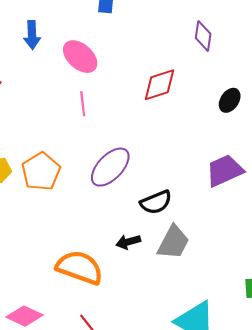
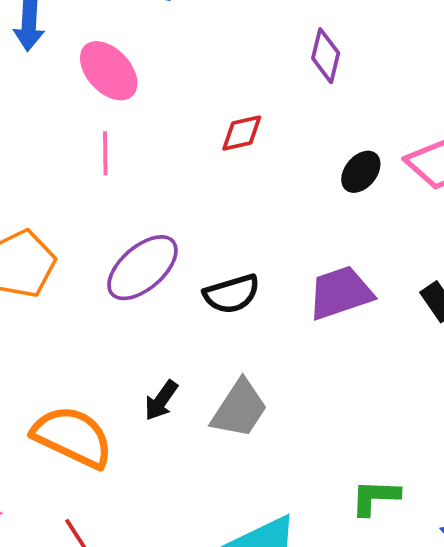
red diamond: (160, 85) -> (242, 133), size x0.7
black semicircle: (156, 202) -> (232, 294), moved
black arrow: (128, 242) -> (161, 400), turned -45

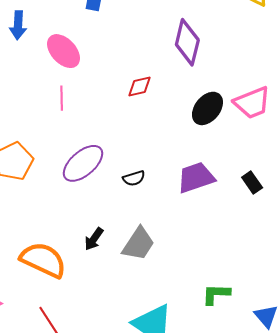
purple diamond: (326, 56) -> (187, 42), size x1.5
black ellipse: (361, 172) -> (207, 108), size x1.4
black semicircle: (232, 294) -> (134, 178), size x0.7

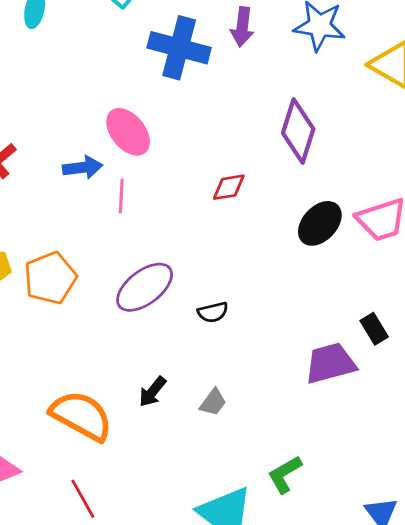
blue arrow: (18, 25) -> (83, 167), moved, turned -104
purple trapezoid: (196, 178) -> (330, 363), moved
gray trapezoid: (138, 244) -> (213, 402), size x0.6
green L-shape: (216, 294) -> (285, 474), moved, turned -36

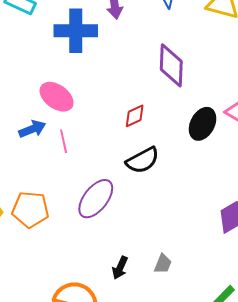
orange pentagon: (50, 278) -> (30, 209), turned -30
black semicircle: (213, 312) -> (143, 160), moved, size x1.6

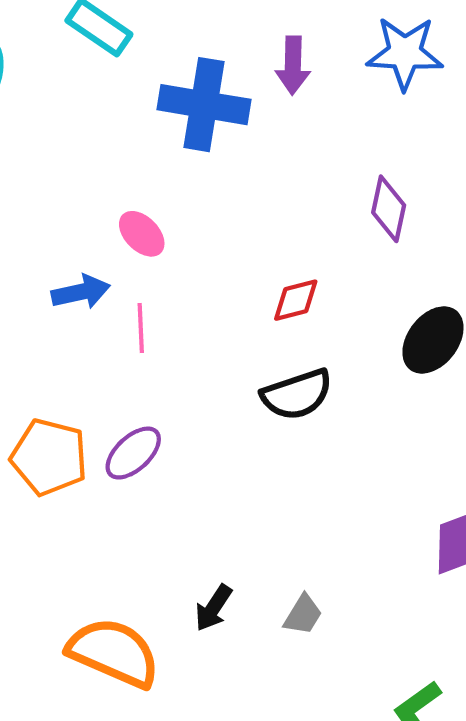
purple diamond: (171, 65) -> (389, 209), size x0.7
pink ellipse: (57, 97) -> (142, 234), size x0.7
purple ellipse: (96, 199) -> (133, 453), moved, size x0.7

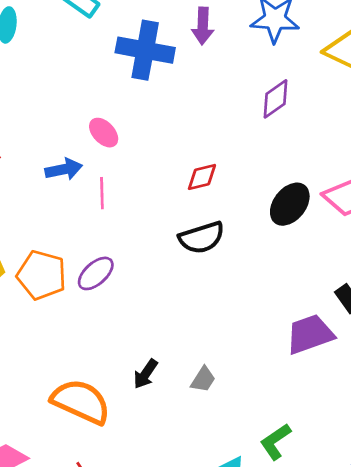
purple diamond: (389, 209) -> (275, 99), moved, turned 42

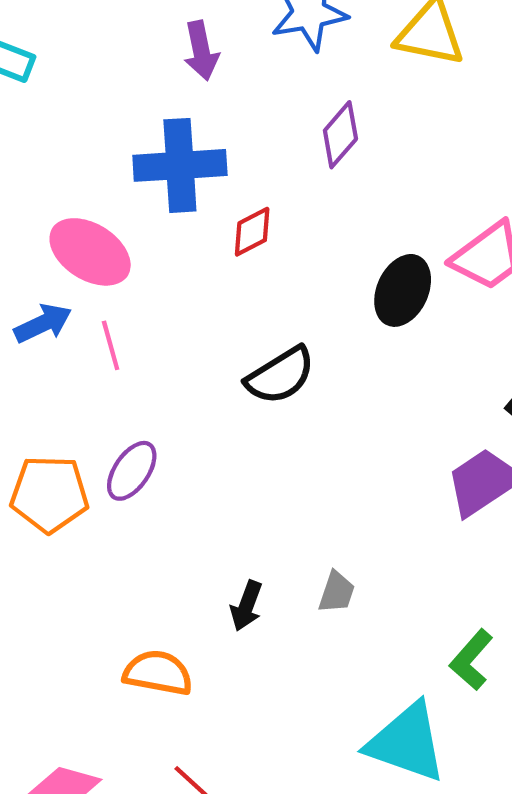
blue cross: (145, 50) -> (180, 165), moved
pink ellipse: (104, 133) -> (90, 252), size x1.6
red diamond: (202, 177) -> (252, 232), moved
orange semicircle: (81, 402) -> (158, 673), size x0.7

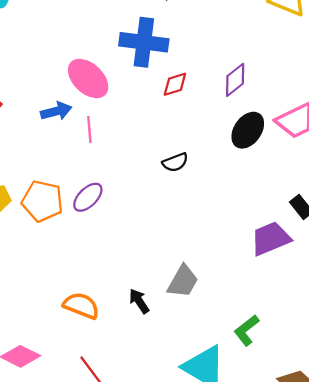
purple diamond: (340, 135) -> (235, 80), moved
black semicircle: (280, 375) -> (175, 162), size x0.7
gray trapezoid: (337, 592) -> (183, 281), size x1.5
black arrow: (246, 606) -> (139, 301), moved, turned 115

